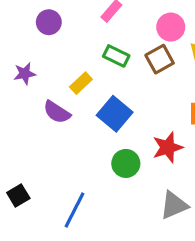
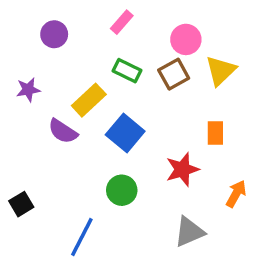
yellow rectangle: (81, 83) -> (89, 100), size x1.4
green circle: (126, 163) -> (122, 190), moved
black square: (18, 196) -> (21, 204), moved

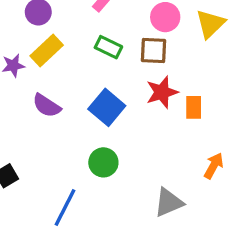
yellow triangle: (221, 71) -> (210, 24), moved
brown square: (174, 74) -> (154, 50), turned 32
yellow rectangle: (89, 100) -> (47, 50), moved
red star: (182, 169) -> (162, 92), moved

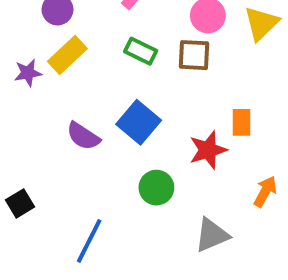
red star: (162, 92) -> (208, 150), moved
purple semicircle: (47, 106) -> (83, 136), moved
green circle: (103, 162) -> (156, 188), moved

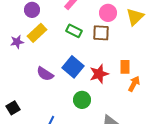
red star: (208, 150) -> (99, 74), moved
orange arrow: (265, 192) -> (134, 84), moved

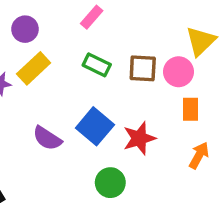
pink circle: (108, 13) -> (179, 72), moved
orange rectangle: (125, 67) -> (190, 109), moved

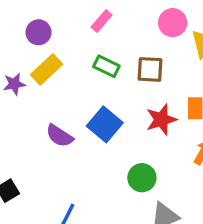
pink circle: (179, 72) -> (173, 23), moved
red star: (139, 138) -> (161, 120), moved
green circle: (110, 183) -> (142, 178), moved

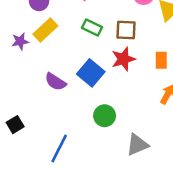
red star: (161, 120) -> (123, 59), moved
green circle: (142, 178) -> (105, 116), moved

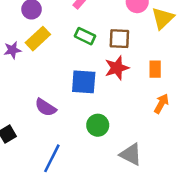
blue square: (91, 73) -> (84, 82), turned -36
purple semicircle: (55, 82) -> (46, 107), moved
gray triangle: (137, 145) -> (131, 154), turned 50

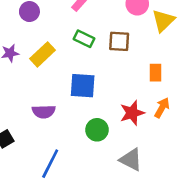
yellow rectangle: (38, 39) -> (42, 54), moved
red star: (117, 68) -> (132, 113), moved
purple semicircle: (46, 107) -> (44, 112), turned -35

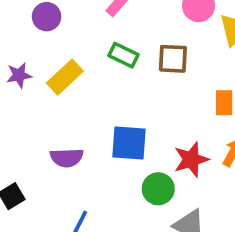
blue square: (83, 86) -> (129, 143), moved
green circle: (97, 130) -> (158, 189), moved

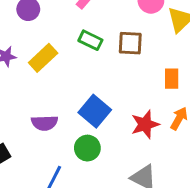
blue square: (129, 143) -> (95, 111), turned 36
green circle: (158, 189) -> (87, 148), moved

